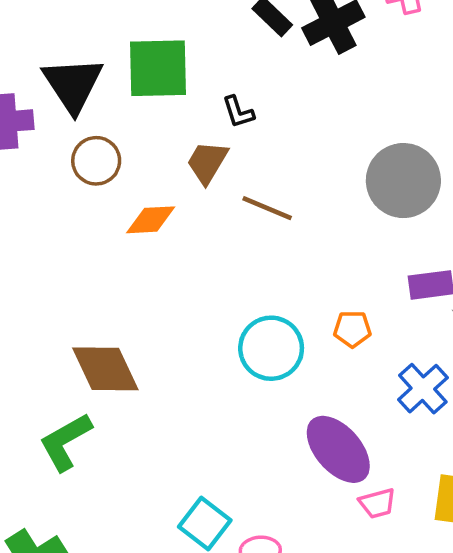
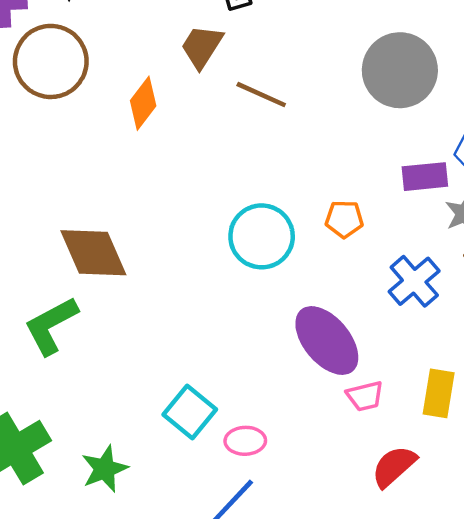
brown circle: (96, 161) -> (51, 61), moved, size x1.5
orange diamond: (151, 220) -> (143, 103), turned -51

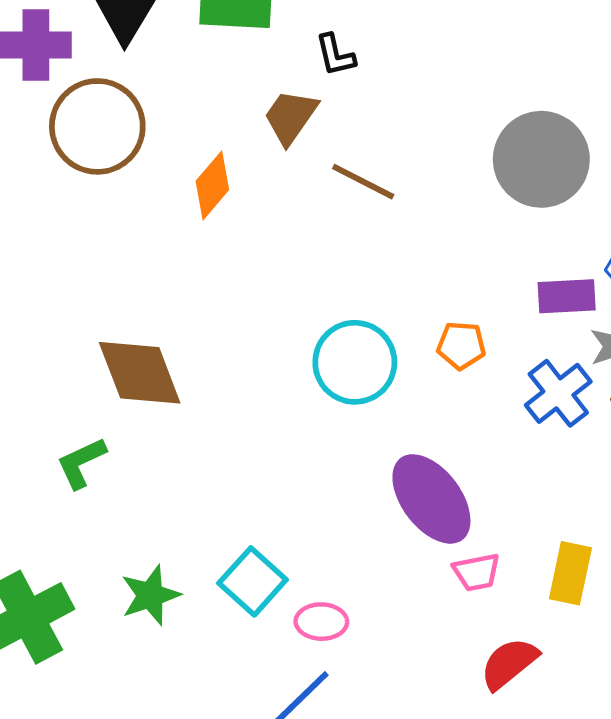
blue cross: (414, 281) -> (558, 393), moved
green L-shape: (51, 326) -> (81, 463), size x0.7
green star: (105, 469) -> (150, 595), moved

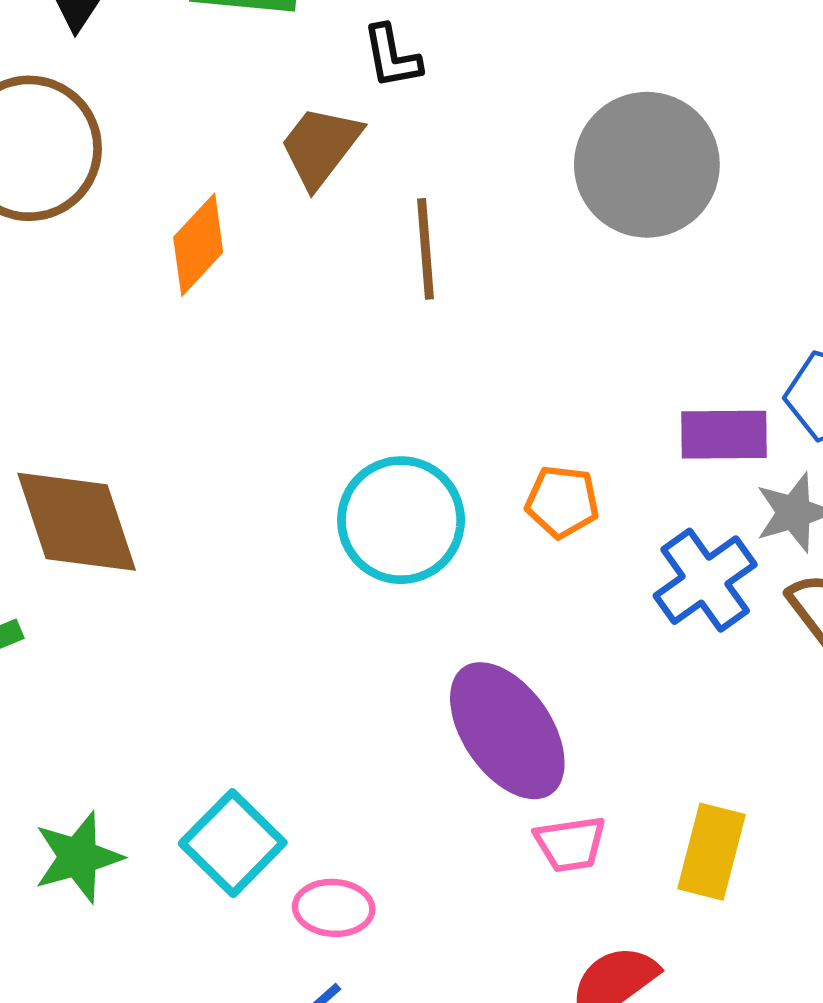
gray circle: (541, 159) -> (647, 165), moved
brown line: (363, 182) -> (425, 249), turned 56

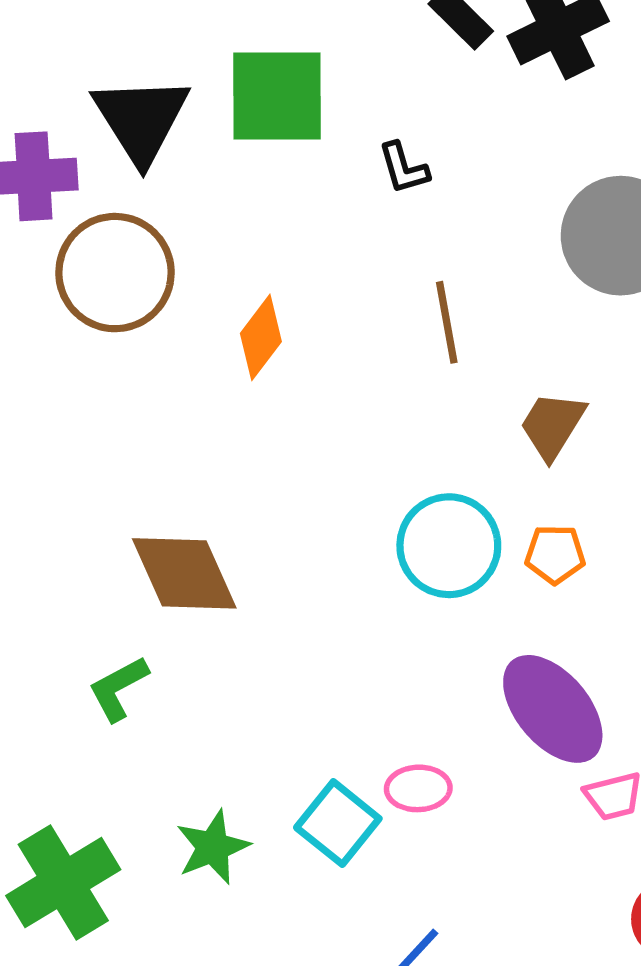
brown trapezoid: (320, 146) -> (552, 425), moved
orange pentagon: (562, 502) -> (555, 554), moved
pink ellipse: (334, 908) -> (418, 788), moved

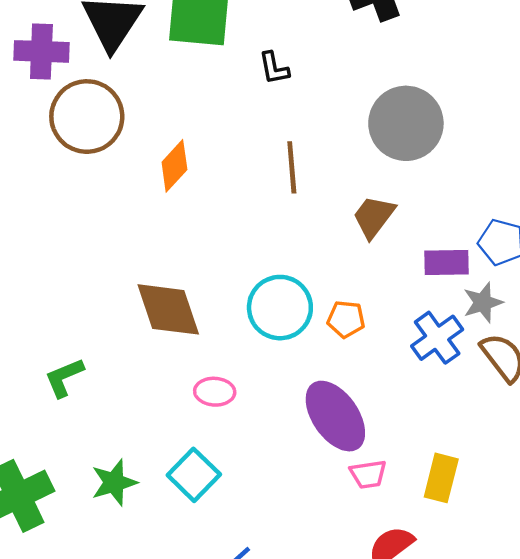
brown trapezoid: (552, 425) -> (374, 217), moved
brown diamond: (184, 573) -> (168, 309), moved
pink ellipse: (418, 788) -> (215, 392), moved

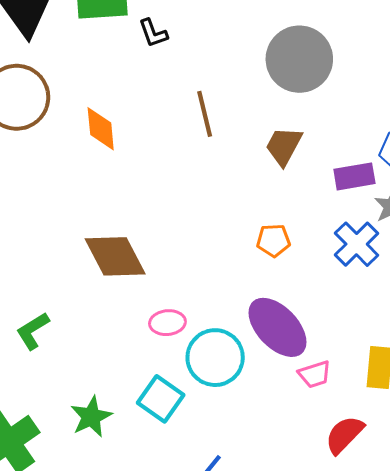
black L-shape: (274, 68) -> (153, 33), moved
orange diamond: (174, 166) -> (101, 129), turned -39
cyan circle: (280, 308) -> (215, 358), moved

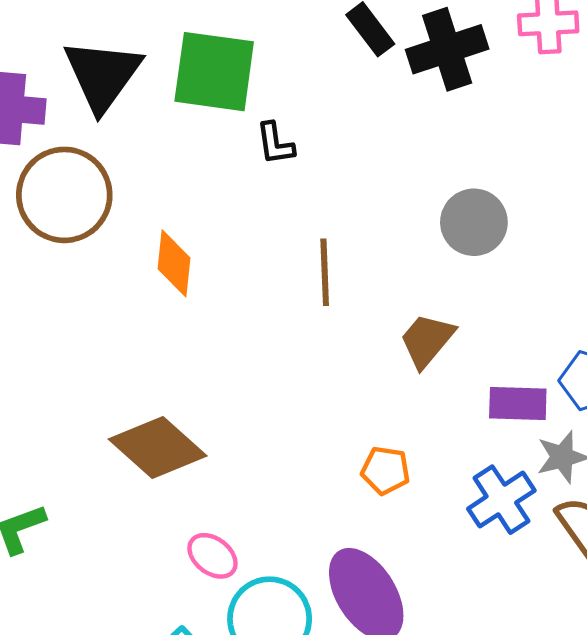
gray circle: (299, 59) -> (474, 222), size x0.7
brown diamond: (115, 256) -> (158, 447), turned -32
pink ellipse: (167, 323) -> (212, 556), turned 32

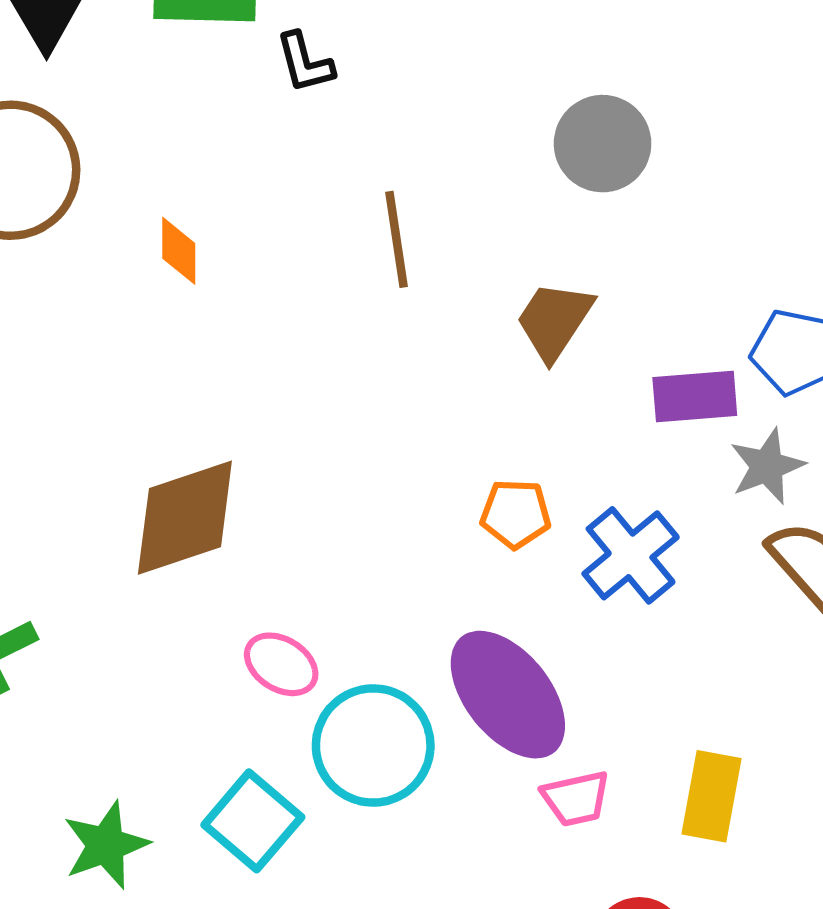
orange diamond: (174, 263) -> (179, 251), size x0.7
brown diamond: (158, 447) -> (185, 518), turned -54
blue cross: (501, 500) -> (631, 555), moved

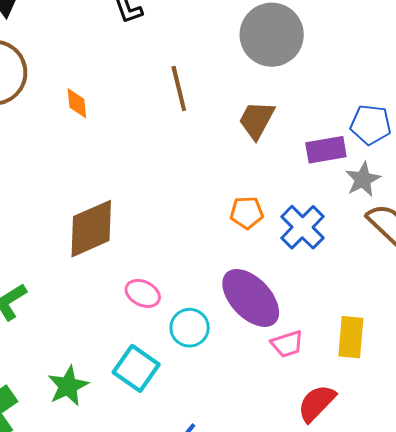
gray circle: (603, 144) -> (272, 35), size x1.4
cyan circle: (373, 745) -> (190, 328), size x0.7

